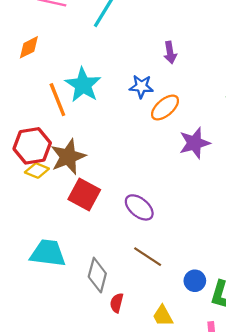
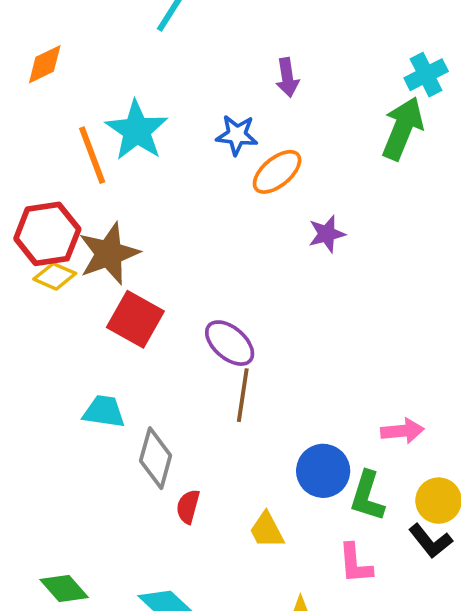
purple star: (195, 143) -> (327, 234), size x0.7
cyan trapezoid: (48, 253) -> (104, 412), moved, size x0.7
brown line: (148, 257) -> (243, 395), moved, turned 64
blue circle: (195, 281) -> (323, 471), size x1.4

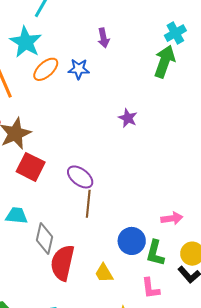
cyan star: (137, 130) -> (26, 42), moved
orange ellipse: (277, 172) -> (46, 69), moved
purple star: (327, 234) -> (128, 118), turned -30
red semicircle: (188, 507) -> (63, 263), size x2.0

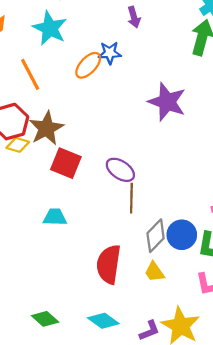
orange ellipse: (46, 69) -> (88, 65), moved
purple star: (128, 118) -> (167, 102), size x1.8
gray diamond: (45, 238) -> (156, 236), moved, turned 36

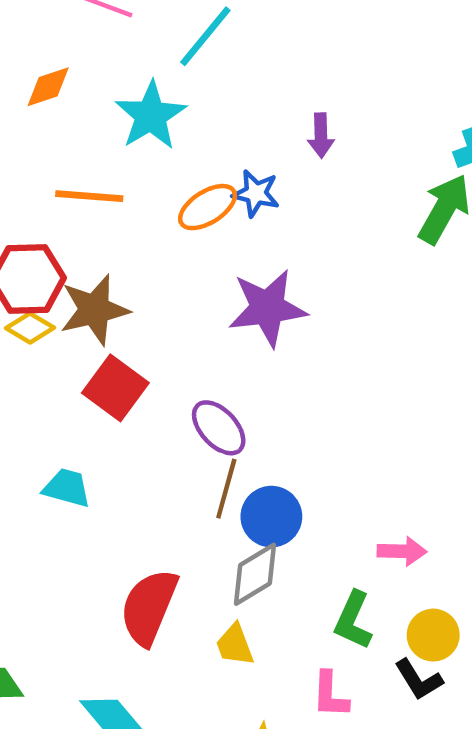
orange line: (30, 74) -> (89, 196), turned -72
purple star: (167, 102) -> (267, 308), moved, turned 30
blue circle: (182, 235) -> (271, 517), moved

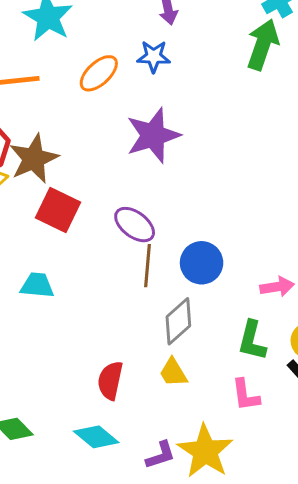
blue star: (256, 193) -> (154, 56), moved
blue circle: (271, 517) -> (202, 263), moved
red semicircle: (149, 607) -> (110, 380), moved, size x0.7

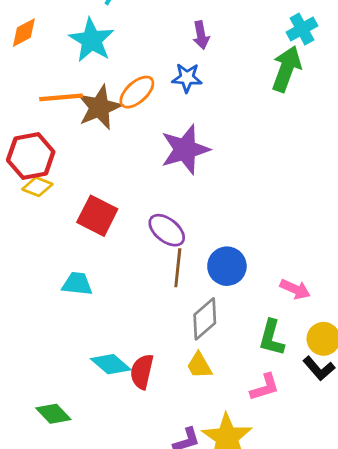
brown star: (34, 159) -> (99, 107), moved
pink arrow: (277, 287) -> (295, 289), turned 32
pink L-shape: (246, 395) -> (265, 387), turned -100
cyan diamond: (96, 437) -> (111, 364), moved

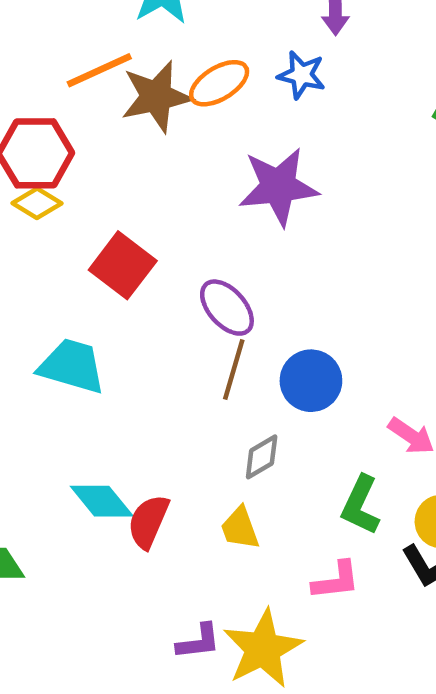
orange line: (61, 97) -> (99, 70), turned -30
cyan trapezoid: (77, 284) -> (72, 366), size x1.4
gray diamond: (205, 319) -> (262, 457), size x0.7

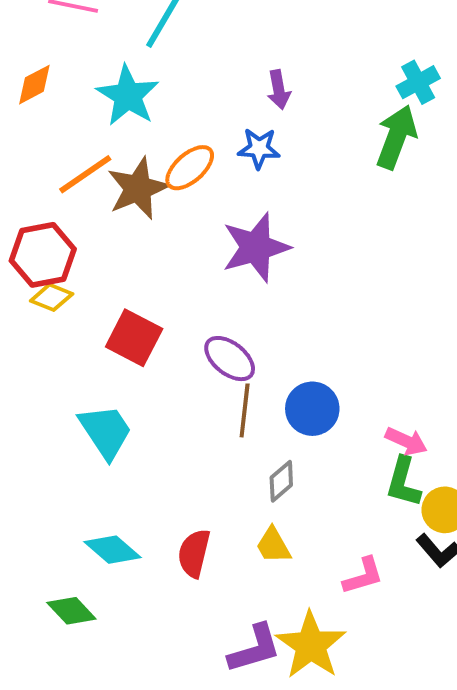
cyan trapezoid: (72, 366) -> (106, 432), turned 50
cyan diamond: (102, 501) -> (112, 550), moved
green L-shape: (360, 505) -> (403, 482), moved
purple L-shape: (199, 642) -> (255, 649), size x1.4

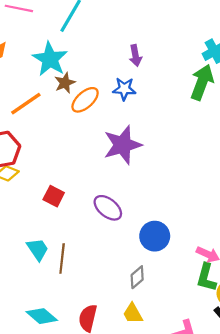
brown star: (138, 188) -> (65, 83), moved, size x0.6
red square: (134, 338) -> (54, 196), size x0.7
brown line: (245, 410) -> (62, 258), moved
cyan trapezoid: (106, 432) -> (38, 249), size x0.7

